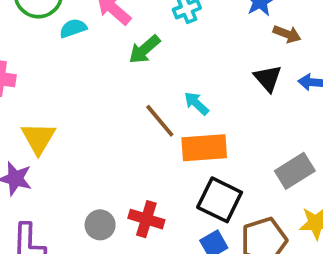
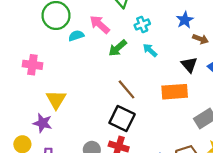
cyan arrow: (196, 103) -> (150, 50), moved
orange rectangle: (204, 148) -> (175, 92), moved
black square: (220, 200) -> (122, 119), moved

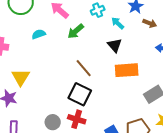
cyan semicircle: (76, 36) -> (39, 34), moved
cyan arrow: (150, 50) -> (118, 23), moved
black triangle: (189, 65) -> (115, 45), moved

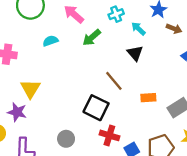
brown line: (84, 68) -> (114, 81), moved
orange rectangle: (127, 70) -> (148, 98), moved, size x0.6
red cross: (77, 119) -> (109, 135), moved

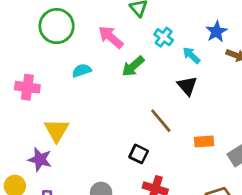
cyan cross: (116, 14) -> (164, 37), turned -32
black square: (96, 108) -> (139, 154), size x0.6

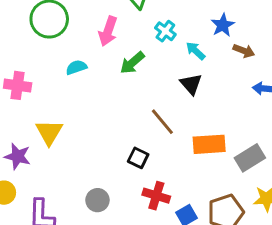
pink arrow: (111, 37) -> (108, 31), turned -112
orange rectangle: (204, 141) -> (209, 144), size x1.5
purple star: (40, 159) -> (18, 156), moved

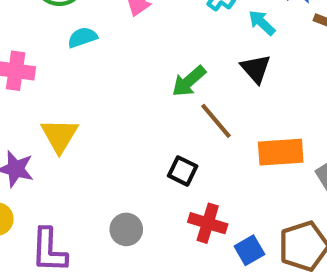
green arrow: (132, 63) -> (189, 81), moved
cyan semicircle: (76, 67) -> (82, 37), moved

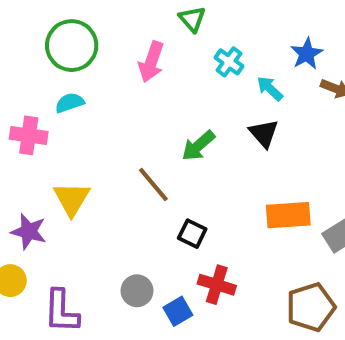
cyan semicircle: (82, 37) -> (70, 103), moved
brown line: (216, 121) -> (153, 185), moved
blue square: (249, 250) -> (178, 311), moved

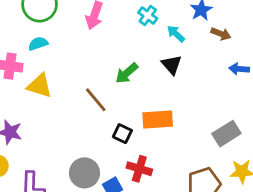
yellow triangle: (72, 199) -> (40, 86), moved, turned -44
orange rectangle: (288, 215) -> (158, 120), moved
gray circle: (137, 291) -> (84, 173), size x1.4

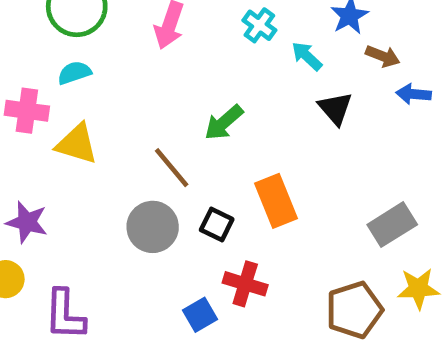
black triangle: (172, 65) -> (335, 108), moved
blue arrow: (239, 69) -> (414, 94), moved
orange rectangle: (158, 120) -> (276, 201), turned 72
gray circle: (84, 173) -> (153, 227), moved

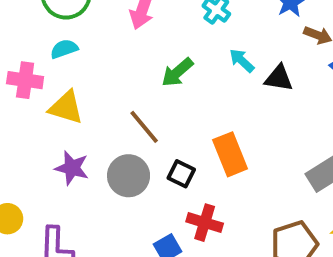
cyan arrow: (307, 56) -> (242, 61), moved
black triangle: (335, 108) -> (279, 78), turned -40
green arrow: (224, 123) -> (177, 72), moved
purple star: (27, 222) -> (72, 168), moved

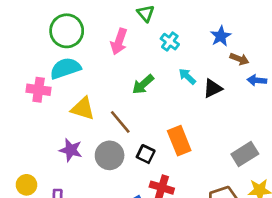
cyan semicircle: (64, 49) -> (65, 68), size x1.6
black triangle: (279, 78) -> (213, 88), turned -35
yellow triangle: (66, 107) -> (83, 108), moved

